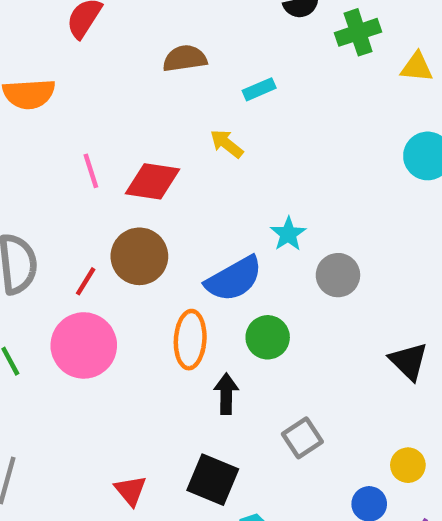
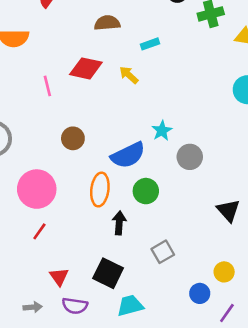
red diamond: (153, 181) -> (86, 68), moved
brown circle: (139, 256) -> (73, 138), size x0.7
red line: (86, 281) -> (39, 231), moved

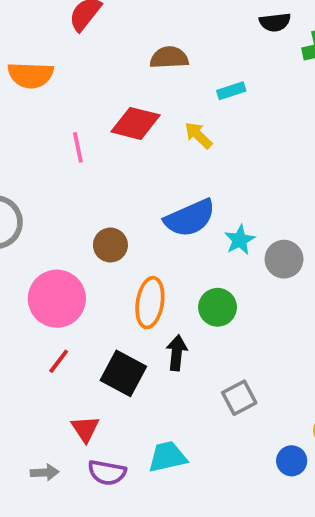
cyan star: (162, 131) -> (240, 240), moved
brown circle: (73, 138) -> (110, 245), moved
blue semicircle: (128, 155) -> (190, 218), moved
black square: (108, 273) -> (123, 373), moved
cyan trapezoid: (130, 306) -> (167, 457), moved

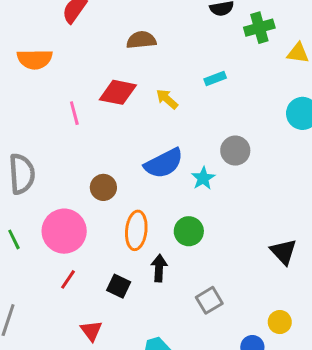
cyan rectangle: (231, 91) -> (215, 78), moved
gray circle: (284, 259) -> (235, 151), moved
black square: (123, 373) -> (119, 286), size x0.7

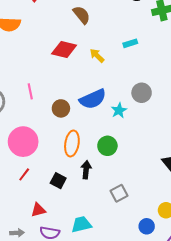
brown semicircle: (141, 40) -> (82, 15), turned 54
pink line: (74, 113) -> (30, 91), moved
brown circle: (103, 187) -> (61, 108), moved
red triangle: (91, 331) -> (38, 210), turned 49

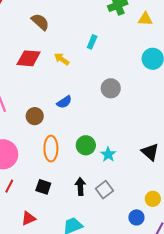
cyan rectangle: (130, 43) -> (92, 42), turned -40
blue semicircle: (93, 99) -> (64, 102), size x0.6
cyan star: (119, 110) -> (108, 154), moved
black arrow: (86, 170) -> (80, 186), moved

